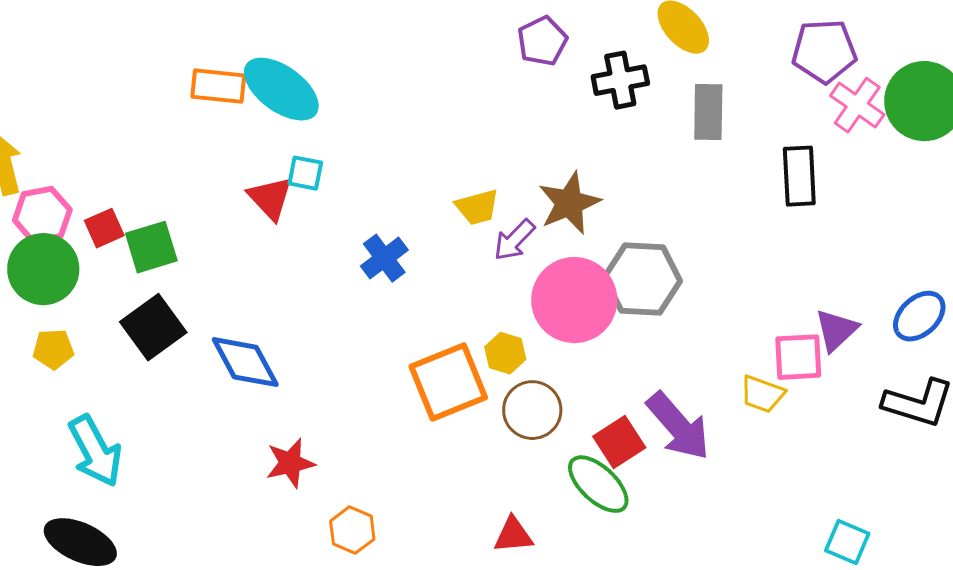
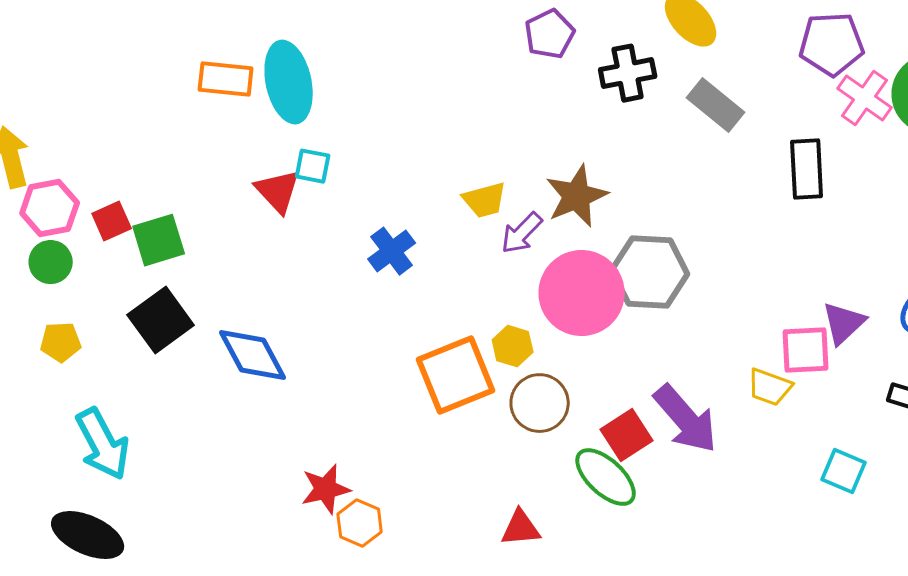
cyan ellipse: (281, 89) -> (289, 82), turned 42
gray rectangle: (708, 112) -> (716, 105), turned -52
green circle: (43, 269) -> (51, 262), size x0.6
red star: (290, 463) -> (326, 489), moved
cyan square: (847, 542) -> (844, 471), moved

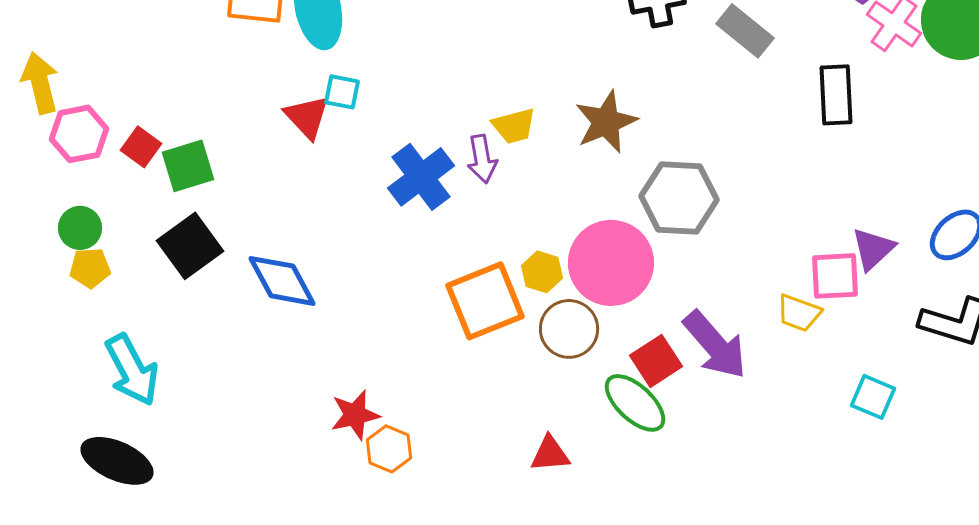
red square: (112, 221) -> (141, 147), turned -30
purple arrow: (522, 233) -> (482, 159), moved, turned -54
blue cross: (392, 251) -> (421, 177), size x1.4
green circle: (51, 262) -> (80, 228), moved
pink circle: (582, 293) -> (611, 263), moved

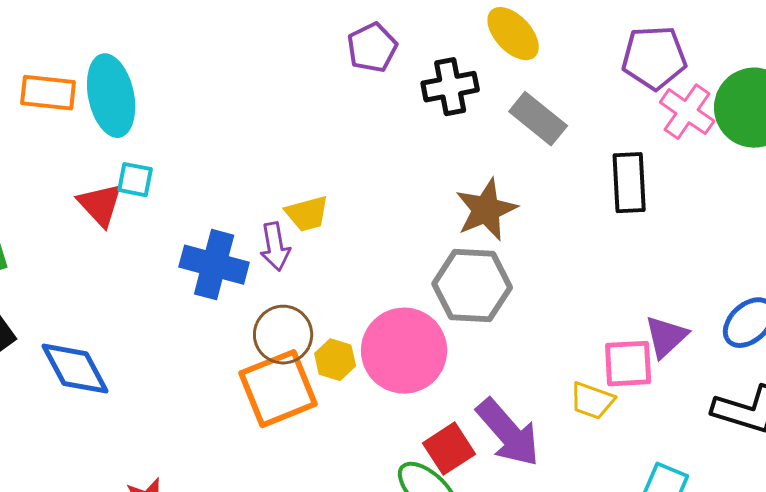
brown star: (606, 122) -> (486, 210), moved
blue cross: (421, 177) -> (214, 265), turned -38
brown circle: (569, 329) -> (283, 335), moved

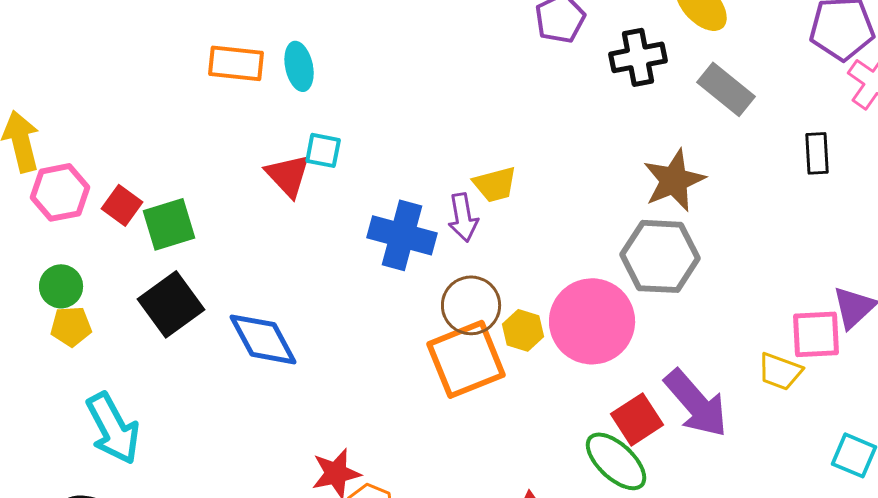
cyan ellipse: (111, 96) -> (299, 66), size x0.6
black rectangle: (629, 183) -> (817, 153), size x0.7

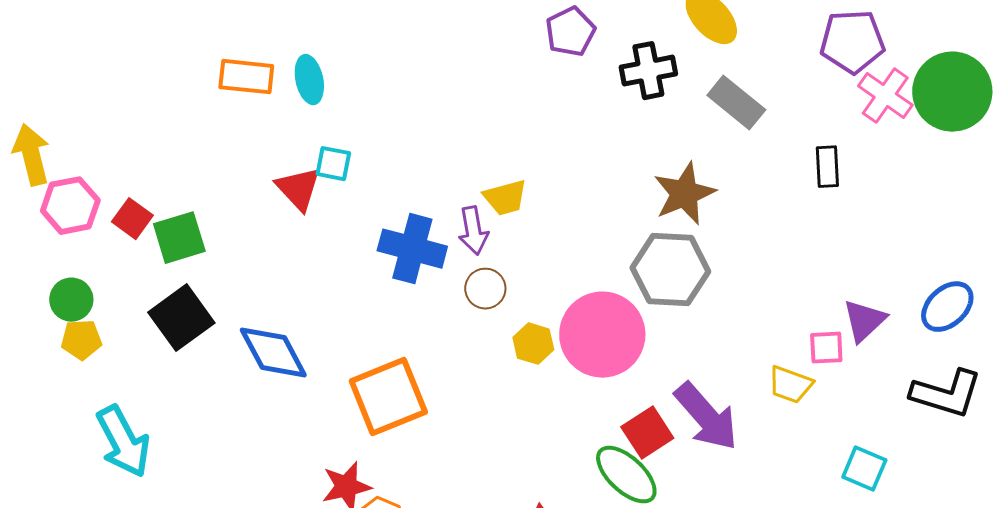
brown circle: (471, 305) -> (485, 289), moved, size x0.7
pink square: (816, 334) -> (826, 348), size x0.7
orange square: (466, 359) -> (388, 397), moved

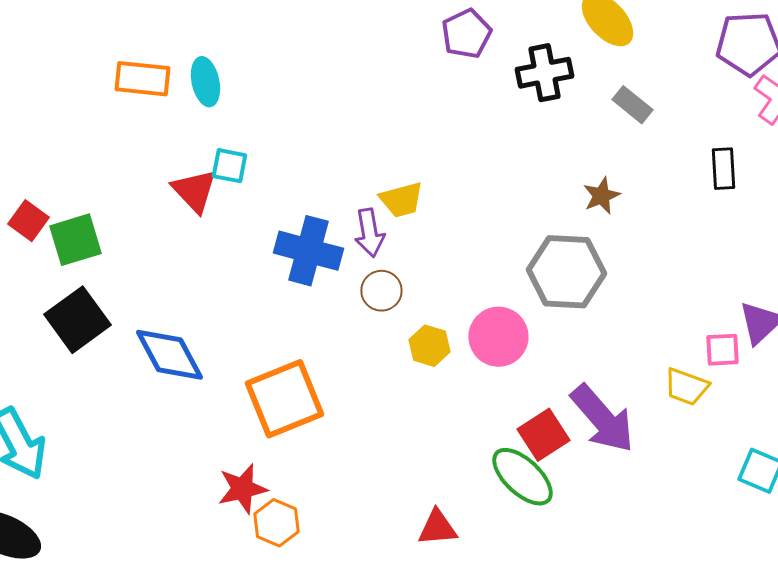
gray rectangle: (736, 103) -> (632, 105), size x0.7
brown star: (684, 194) -> (601, 196), moved, size x0.6
pink circle: (602, 335) -> (498, 337), size x0.7

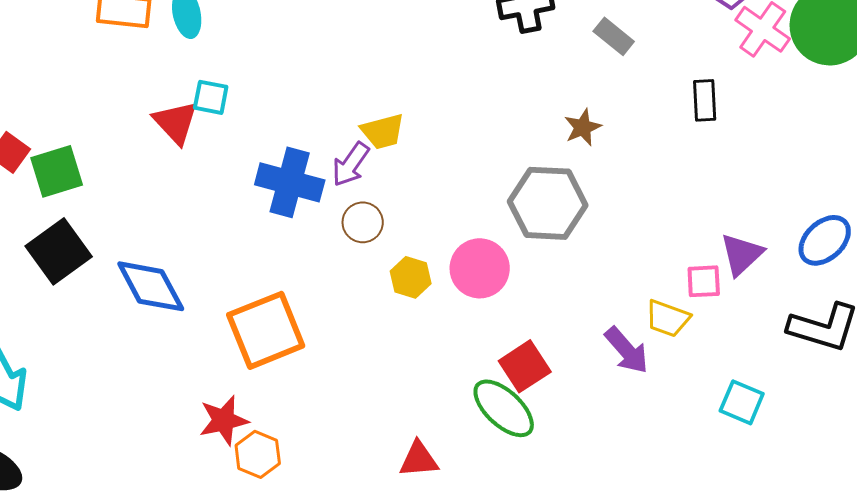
purple arrow: (369, 233) -> (351, 164), turned 45
purple arrow: (602, 419) -> (627, 350), moved, size x0.7

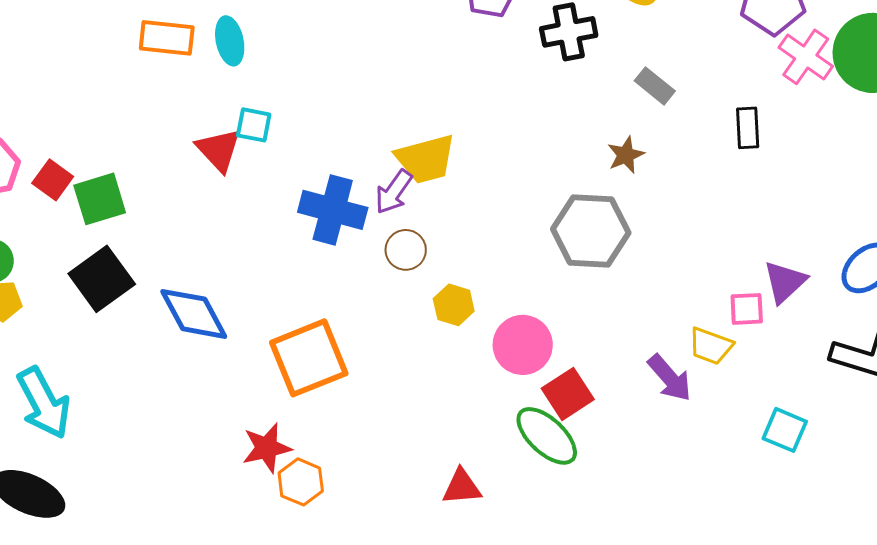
gray rectangle: (614, 36) -> (655, 86), moved
yellow trapezoid: (383, 131) -> (426, 159), size x1.4
pink circle: (480, 268) -> (523, 345), moved

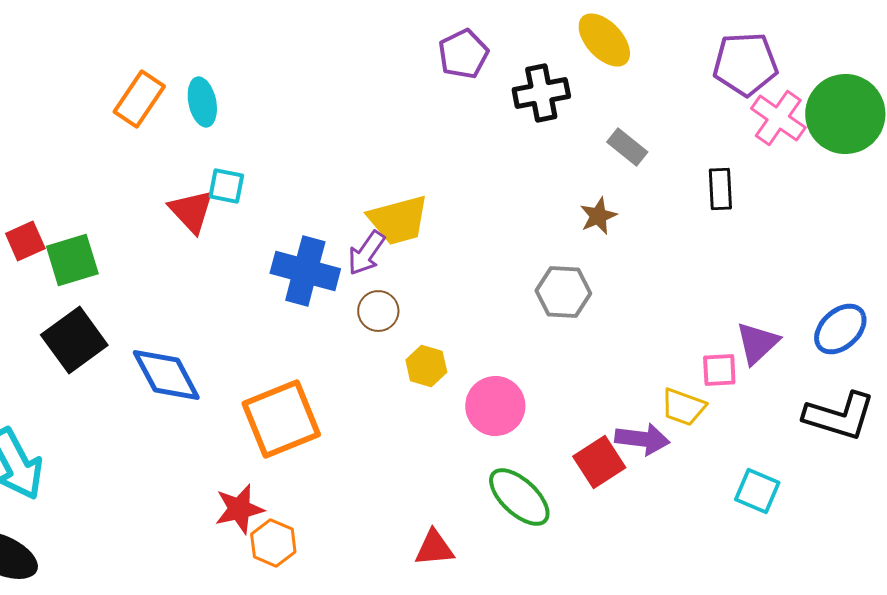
orange rectangle: (167, 38) -> (139, 99), turned -62
red square: (53, 180) -> (25, 241), turned 30
gray hexagon: (591, 231) -> (563, 292), size x0.7
purple arrow: (670, 378) -> (642, 439), turned -42
red square: (568, 394) -> (599, 462), moved

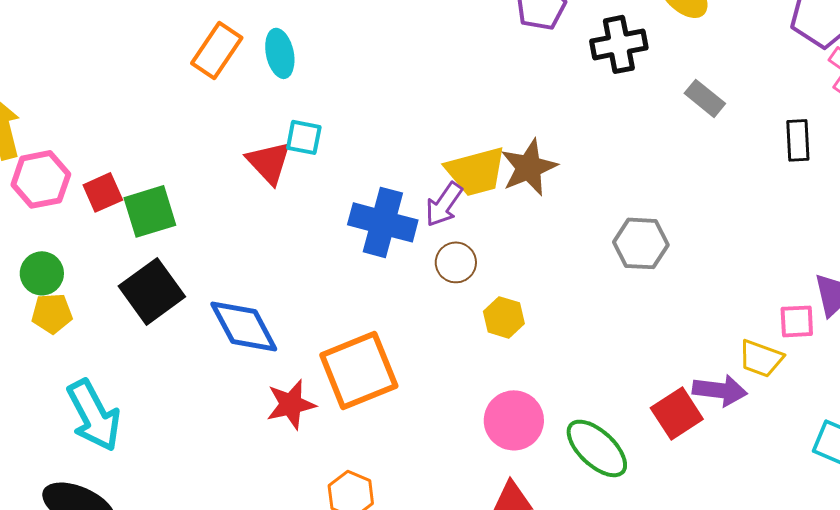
brown star: (598, 216) -> (529, 167), moved, size x1.5
pink circle: (495, 406) -> (514, 420), moved
red star: (239, 509) -> (291, 404), moved

